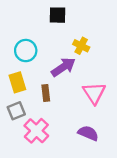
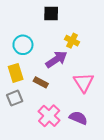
brown rectangle: (46, 93) -> (41, 82), turned -56
pink cross: (36, 131) -> (49, 116), moved

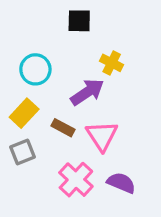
yellow rectangle: (16, 73) -> (24, 113), turned 60
pink triangle: (84, 82) -> (102, 136), moved

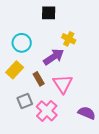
brown rectangle: (63, 128) -> (39, 79), turned 32
gray square: (22, 152) -> (25, 101), moved
purple semicircle: (121, 183) -> (87, 113), moved

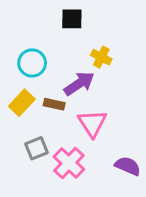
brown rectangle: (39, 79) -> (54, 104), moved, turned -48

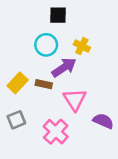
cyan circle: (32, 63) -> (46, 45), moved
gray square: (37, 148) -> (16, 120), moved
purple semicircle: (128, 166) -> (103, 121), moved

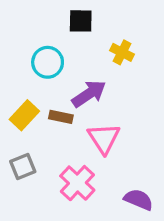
cyan circle: (46, 45) -> (48, 62), moved
yellow cross: (82, 46) -> (122, 52), moved
purple semicircle: (103, 121) -> (139, 200), moved

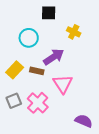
pink cross: (77, 183) -> (38, 103), moved

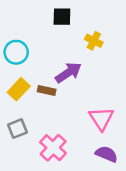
cyan circle: (29, 38) -> (16, 52), moved
pink triangle: (63, 84) -> (101, 118), moved
pink cross: (38, 103) -> (53, 148), moved

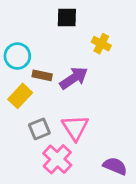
brown rectangle: (47, 90) -> (42, 75), moved
pink triangle: (101, 118) -> (75, 128), moved
gray square: (17, 129) -> (39, 129), moved

